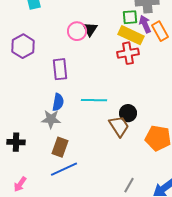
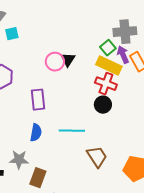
green square: (130, 17) -> (108, 48), turned -35
red cross: (128, 53) -> (106, 84), turned 30
black circle: (128, 113) -> (103, 105), moved
gray star: (51, 119) -> (19, 160), moved

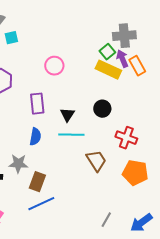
black triangle: (68, 60) -> (67, 115), moved
red cross: (106, 84) -> (126, 138), moved

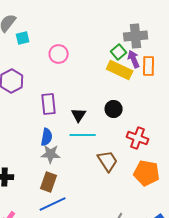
pink circle: (54, 66) -> (59, 54), moved
orange rectangle: (137, 66) -> (149, 66), turned 30
gray star: (18, 164) -> (51, 154), moved

